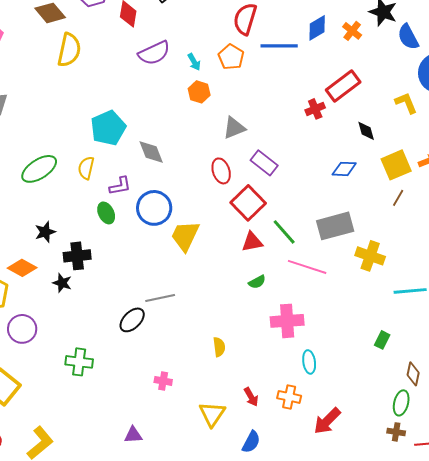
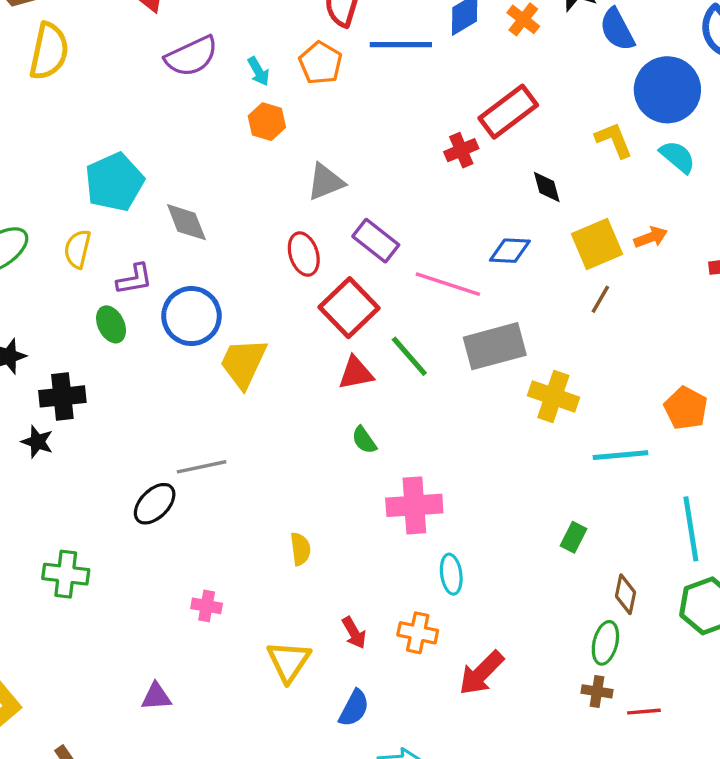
pink line: (307, 267) -> (448, 284), moved
green semicircle: (257, 282) -> (364, 440), turned 84

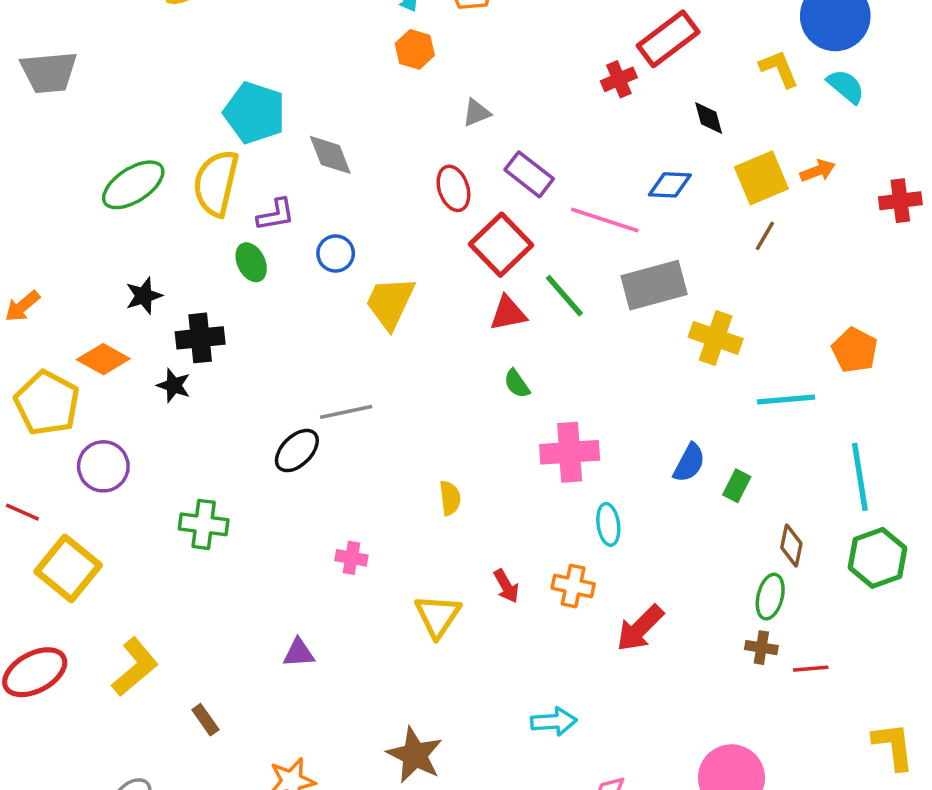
cyan pentagon: (114, 182) -> (255, 113), turned -30
gray triangle: (326, 182) -> (476, 113), size x0.7
yellow semicircle: (77, 249) -> (216, 183), size x1.6
blue circle: (191, 316) -> (336, 253), size x0.6
blue semicircle: (354, 708) -> (689, 463), moved

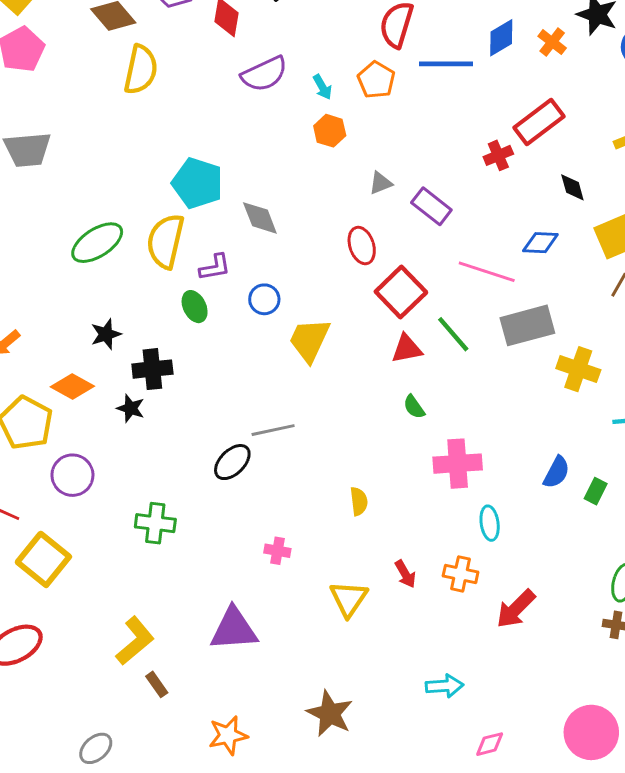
purple rectangle: (529, 174) -> (431, 206), moved
purple triangle: (299, 653) -> (234, 629), size x1.8
yellow L-shape: (135, 667) -> (135, 641), moved

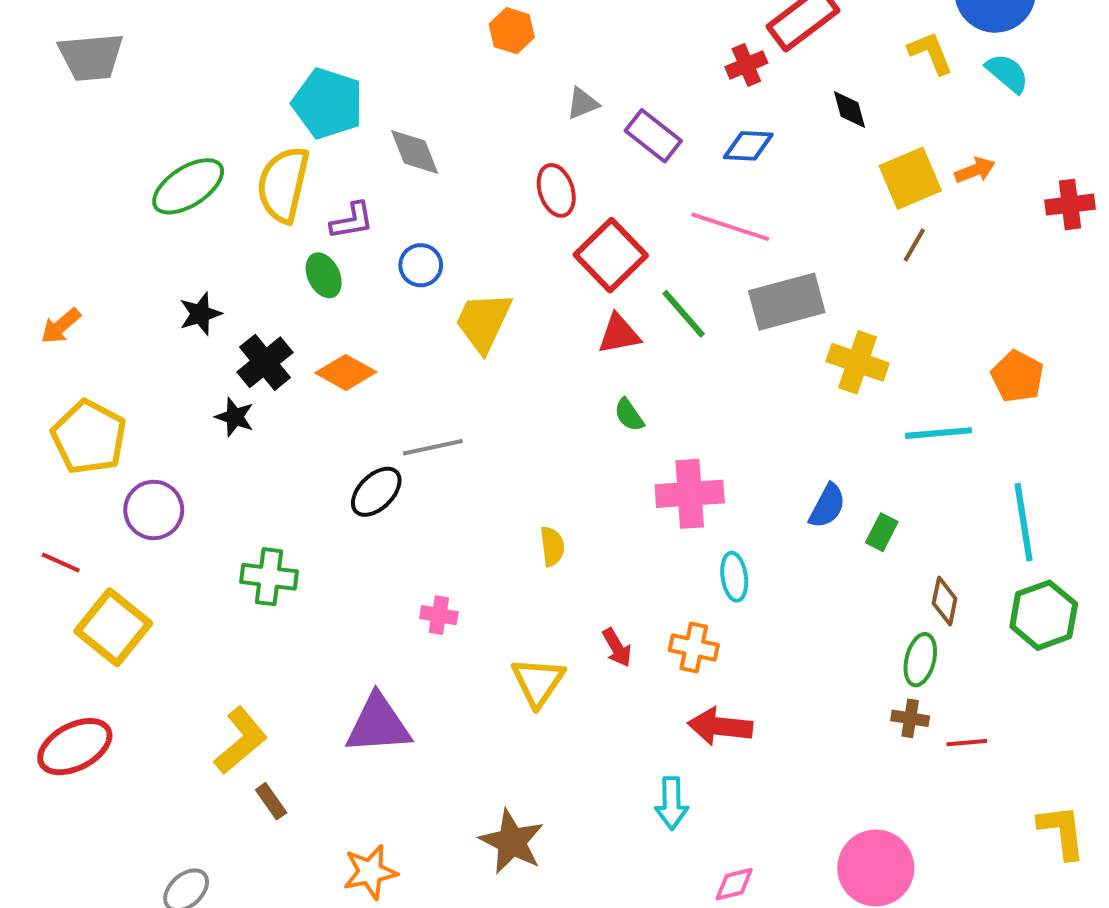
blue diamond: (540, 243) -> (748, 146), moved
black cross: (152, 369) -> (265, 362), turned -33
orange diamond: (72, 386) -> (346, 372), moved
red arrow: (516, 609) -> (720, 726), moved, turned 51
cyan arrow: (445, 686) -> (672, 803), turned 93

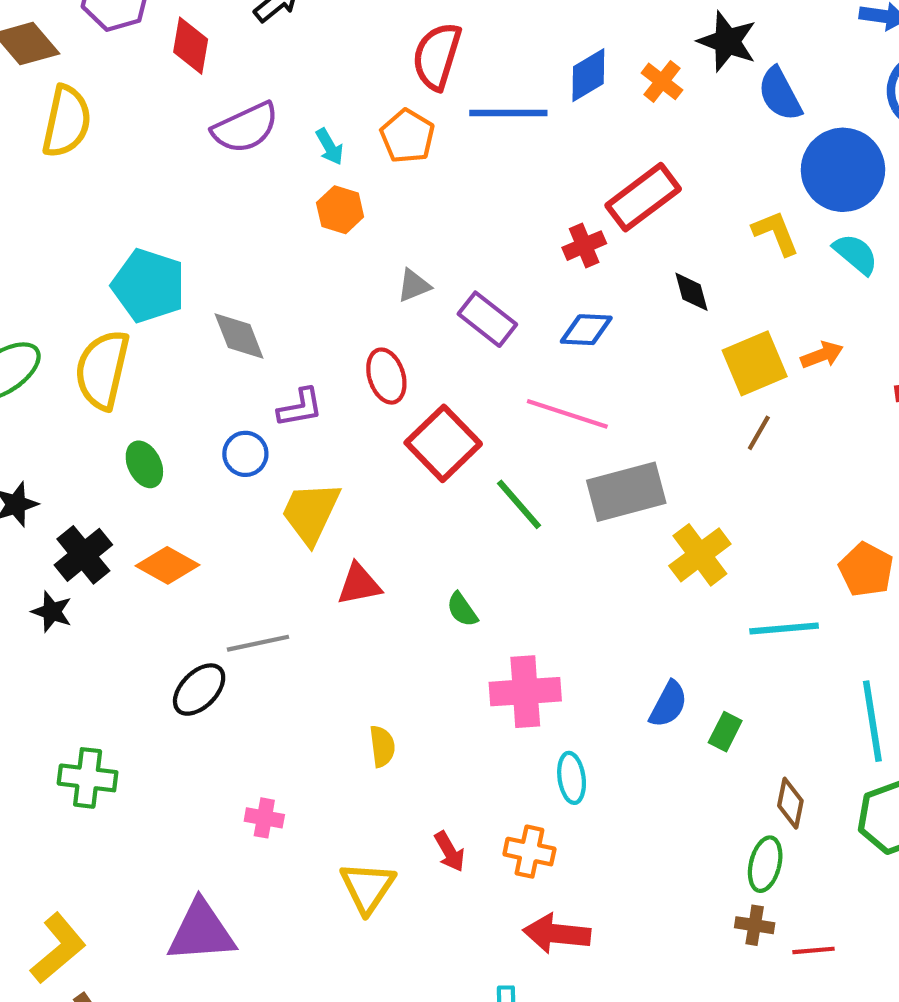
purple L-shape: (352, 221) -> (300, 408), moved
red triangle: (619, 334) -> (359, 584), moved
yellow cross: (858, 362) -> (700, 555), turned 34

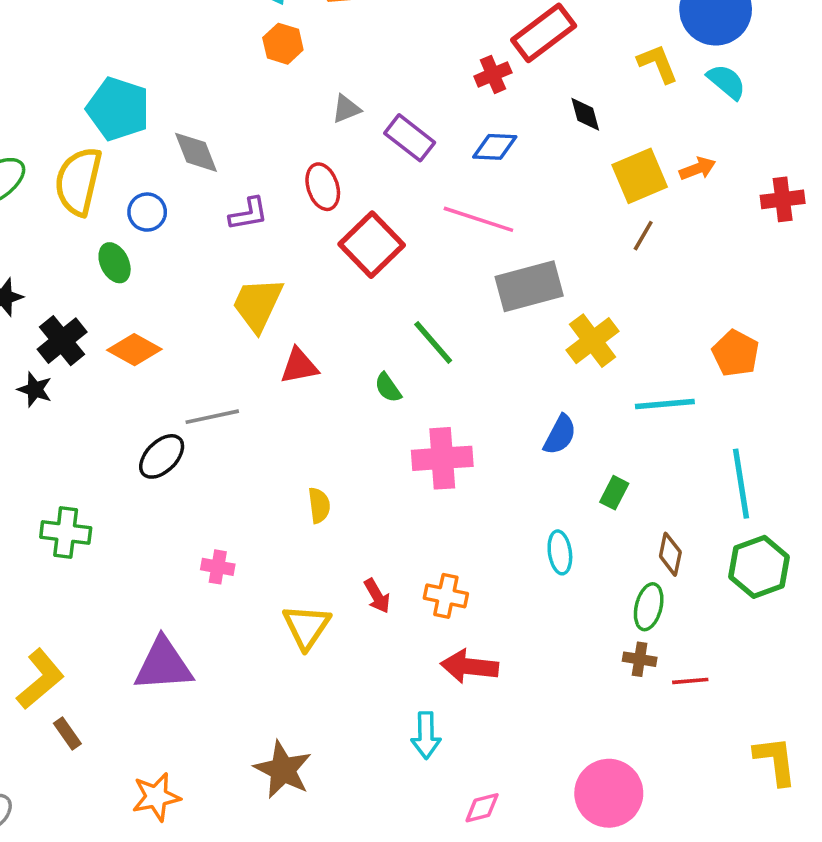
blue circle: (245, 454) -> (147, 212), moved
green line: (519, 504) -> (433, 342), moved
blue semicircle: (668, 704) -> (560, 435), moved
cyan ellipse: (572, 778) -> (560, 552), moved

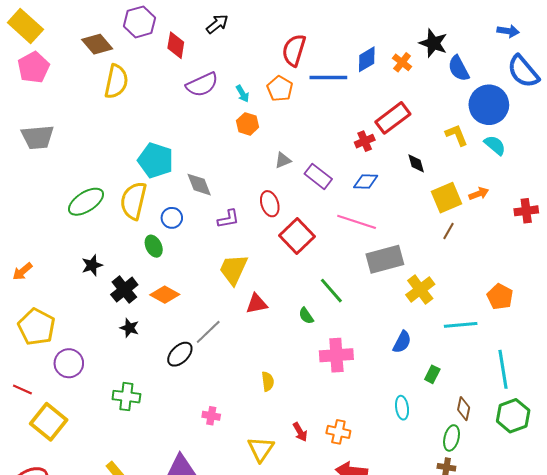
black star: (35, 389) -> (129, 328), moved
gray line: (212, 417) -> (208, 332), turned -32

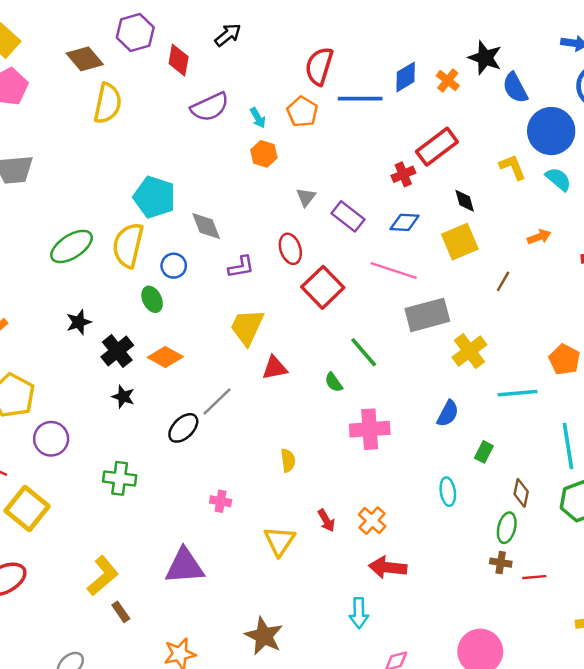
gray triangle: (283, 160) -> (306, 197), turned -30
yellow square: (446, 198) -> (460, 242), moved
orange cross: (338, 432) -> (372, 521), turned 30

